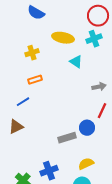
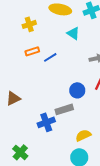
blue line: (23, 102) -> (50, 57), moved
blue circle: (87, 128) -> (77, 90), moved
blue cross: (49, 171) -> (46, 122), moved

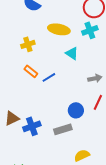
orange rectangle: (32, 51) -> (31, 71), turned 56
blue cross: (46, 122) -> (32, 126), moved

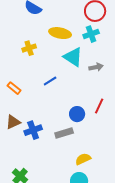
cyan triangle: (72, 53) -> (73, 57), size x1.5
orange rectangle: (31, 71) -> (14, 88), moved
gray arrow: (95, 78) -> (96, 67), moved

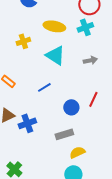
cyan triangle: (73, 57) -> (55, 55), moved
blue line: (50, 81) -> (44, 87), moved
gray rectangle: (64, 133) -> (64, 134), moved

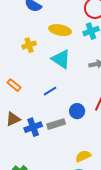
gray rectangle: (64, 134) -> (56, 124), moved

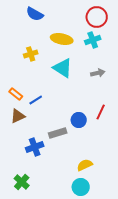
blue line: (50, 91) -> (36, 100), moved
brown triangle: (13, 119) -> (18, 116), moved
blue cross: (33, 127) -> (35, 147), moved

